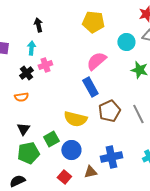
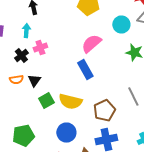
brown pentagon: (109, 111) -> (104, 110), moved
black triangle: (23, 129) -> (34, 80), moved
green square: (51, 139) -> (46, 100), moved

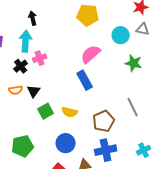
cyan arrow: (26, 30) -> (26, 41), size x1.5
yellow semicircle: (70, 102) -> (70, 112), size x0.7

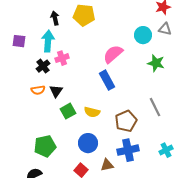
yellow pentagon: (88, 15) -> (84, 15), moved

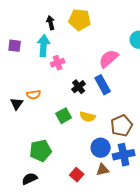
black cross: (43, 66) -> (79, 87), moved
black triangle: (56, 91) -> (17, 104), moved
blue circle: (88, 143) -> (101, 148), moved

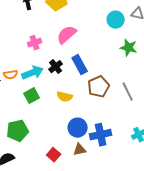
cyan arrow: (44, 46) -> (33, 73), moved, turned 65
pink semicircle: (109, 59) -> (67, 35), moved
green square: (64, 116) -> (32, 96), moved
brown pentagon: (122, 126) -> (99, 87), moved

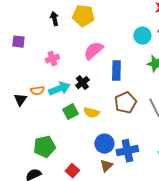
pink cross: (35, 43) -> (52, 59), moved
blue rectangle: (80, 65) -> (116, 71), moved, turned 30
green square: (32, 96) -> (70, 112), moved
brown triangle: (80, 150) -> (106, 166), turned -32
red square: (54, 155) -> (72, 171), moved

